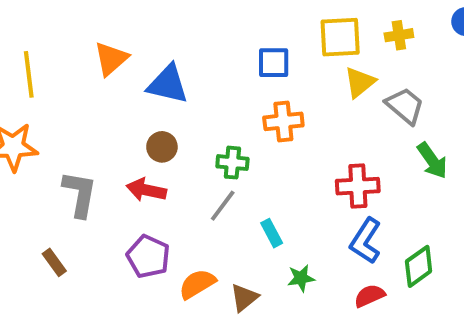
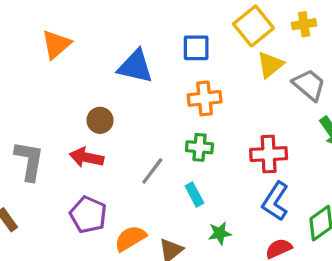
yellow square: (340, 37) -> (253, 26), turned -36
blue triangle: (168, 84) -> (135, 66), moved
green cross: (232, 163) -> (199, 147), moved

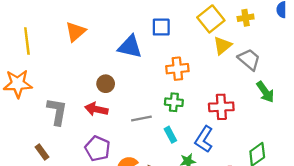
blue square: (196, 48) -> (161, 27), moved
gray line: (152, 171) -> (141, 118), turned 42
blue L-shape: (275, 201) -> (204, 139), moved

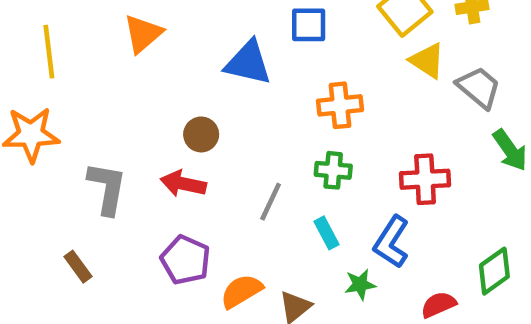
yellow triangle: (222, 46) -> (427, 61), turned -48
gray line: (141, 118) -> (271, 202), turned -54

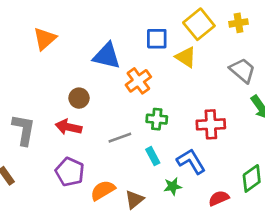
blue square: (309, 25) -> (157, 39), moved
yellow triangle: (427, 61) -> (186, 57), moved
orange cross: (340, 105) -> (138, 81), moved, turned -30
gray line: (271, 202) -> (120, 138), turned 45
blue L-shape: (391, 242) -> (191, 161), turned 116

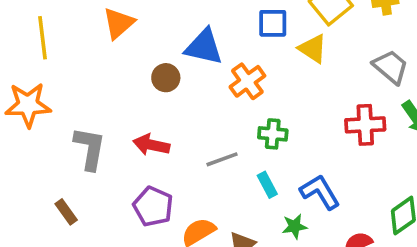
brown circle: (79, 98) -> (166, 78), moved
red cross: (211, 124) -> (365, 125), moved

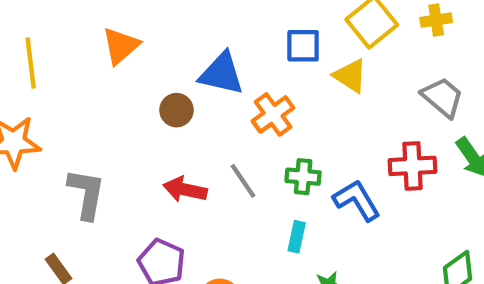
red arrow: (151, 145) -> (185, 190), moved
gray line: (222, 159) -> (243, 181), moved, turned 76
cyan rectangle: (267, 185) -> (297, 237), turned 40
blue L-shape: (320, 192) -> (357, 200), moved

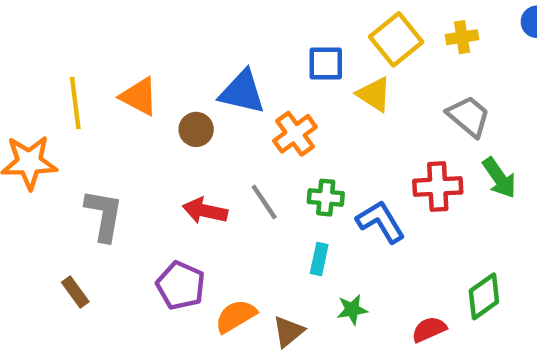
orange triangle: (121, 46) -> (139, 96), moved, turned -51
yellow line: (31, 63) -> (75, 103), moved

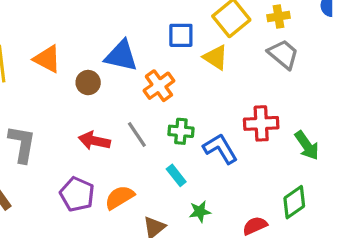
gray trapezoid: (469, 116) -> (283, 54), moved
green arrow: (499, 178) -> (307, 145), moved
cyan rectangle: (319, 259) -> (176, 175), turned -50
orange semicircle: (236, 316) -> (120, 197), moved

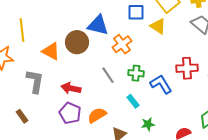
orange triangle: (47, 59) -> (51, 51), moved
brown circle: (88, 83) -> (77, 42), size x1.5
red arrow: (94, 141) -> (71, 88), moved

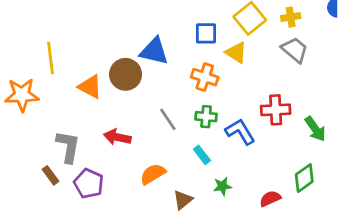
orange cross: (122, 44) -> (205, 77), moved, turned -36
gray L-shape: (35, 81) -> (68, 147), moved
purple pentagon: (70, 113) -> (89, 184), moved

